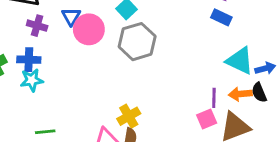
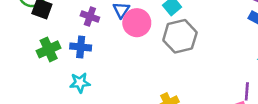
cyan star: (32, 80) -> (80, 83), moved

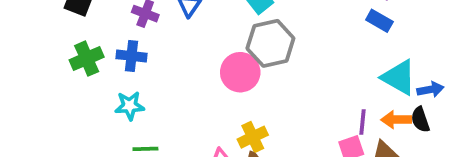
pink circle: (137, 23) -> (240, 72), moved

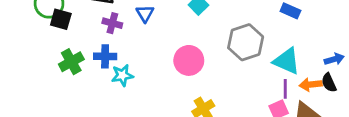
gray hexagon: (270, 43) -> (246, 42), moved
cyan triangle: (399, 77) -> (287, 61), moved
cyan star: (130, 106) -> (122, 75), moved

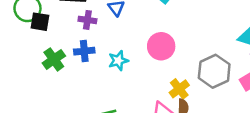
gray hexagon: (246, 42) -> (214, 71), moved
cyan star: (122, 75) -> (118, 61), moved

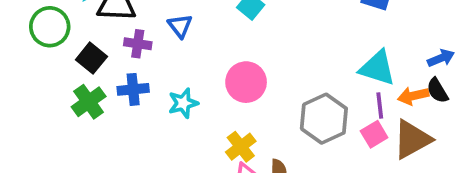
black square: (40, 22) -> (91, 58), moved, turned 30
yellow cross: (179, 89) -> (241, 147), moved

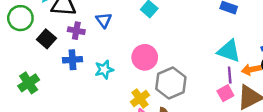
green cross: (89, 102) -> (29, 83), moved
gray hexagon: (324, 119) -> (171, 83), moved

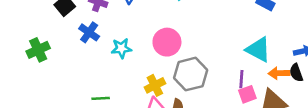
blue cross: (72, 60) -> (89, 32), turned 30
purple line: (230, 75) -> (241, 79), moved

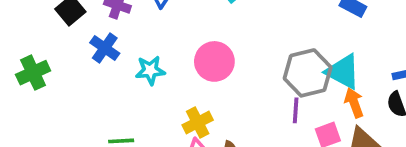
orange arrow: (279, 73) -> (354, 103), moved, turned 72
gray hexagon: (191, 74) -> (308, 73), moved
purple line: (241, 79) -> (296, 110), moved

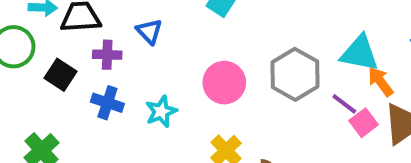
gray hexagon: (308, 73) -> (295, 74), moved
purple line: (296, 110) -> (344, 104), moved, turned -40

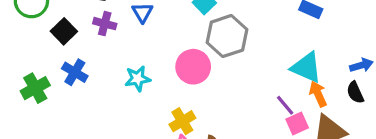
gray hexagon: (295, 74) -> (227, 36), moved
blue cross: (107, 103) -> (75, 72), moved

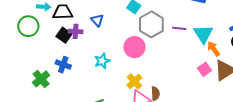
black square: (64, 31) -> (64, 35), moved
cyan triangle: (306, 67) -> (203, 34), turned 45
purple line: (285, 105) -> (179, 28), moved, turned -32

